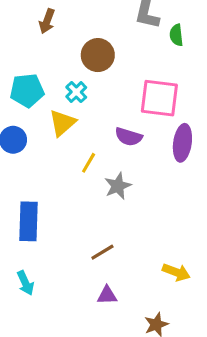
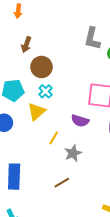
brown circle: (98, 55) -> (41, 67), moved
brown line: (102, 252) -> (62, 183), moved

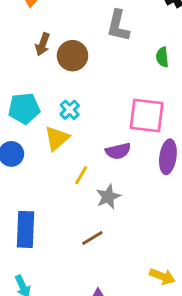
gray L-shape: (92, 39) -> (118, 26), moved
brown circle: (41, 67) -> (73, 56), moved
purple semicircle: (80, 121) -> (118, 151), turned -30

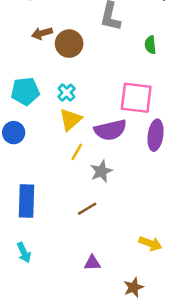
brown arrow: (43, 44) -> (42, 33), turned 54
yellow triangle: (57, 138) -> (70, 120), moved
purple semicircle: (118, 151) -> (110, 130), size x1.4

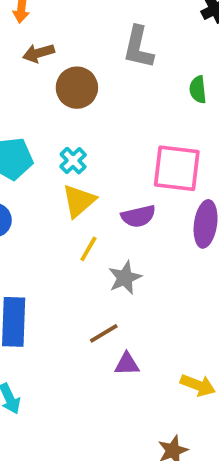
brown arrow: (42, 33) -> (39, 53), moved
purple semicircle: (110, 130) -> (138, 216), size x0.7
purple triangle: (92, 263) -> (127, 364), moved

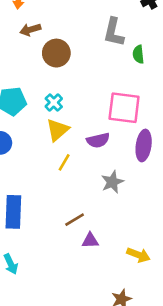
gray L-shape: (138, 47) -> (114, 32), moved
gray star: (125, 278) -> (112, 182), moved

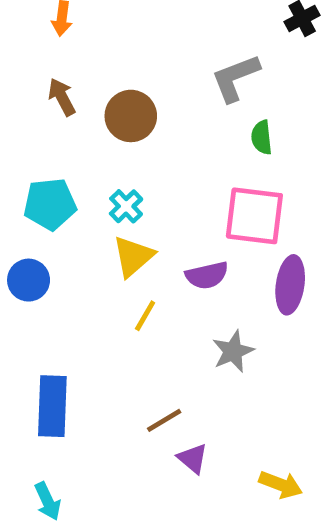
brown arrow: (30, 30) -> (62, 97), moved, turned 78
gray L-shape: (114, 32) -> (235, 78), turned 56
green semicircle: (138, 54) -> (262, 137), moved
purple triangle: (90, 241) -> (193, 458), turned 42

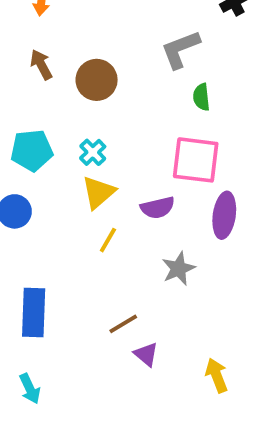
yellow arrow: (281, 485) -> (217, 375), turned -132

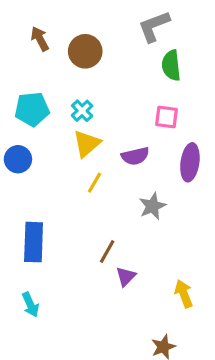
green semicircle: (201, 97) -> (171, 65), size x1.4
pink square: (196, 160) -> (166, 117), size x0.6
brown line: (123, 324) -> (107, 251), turned -30
purple triangle: (146, 354) -> (126, 276), turned 35

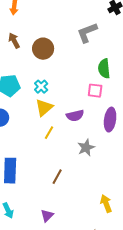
green semicircle: (171, 65) -> (104, 69), moved
purple triangle: (126, 276) -> (47, 216), moved

